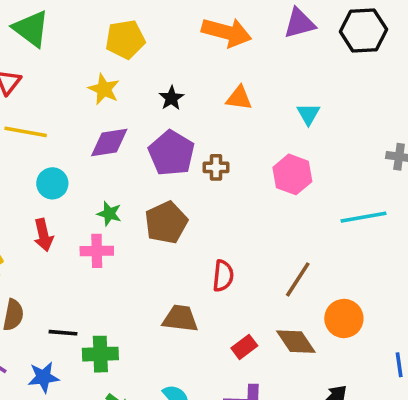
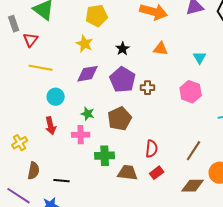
brown diamond: (296, 342) -> (193, 186), turned -55
red rectangle: (244, 347) -> (157, 173), moved
green cross: (100, 354) -> (105, 156), moved

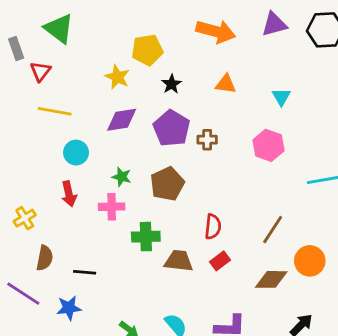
yellow pentagon: (97, 16) -> (147, 50), moved

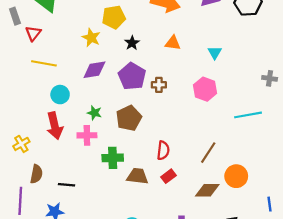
red arrow: (69, 194) -> (55, 126), size x1.4
purple line: (23, 294) -> (20, 201), turned 60

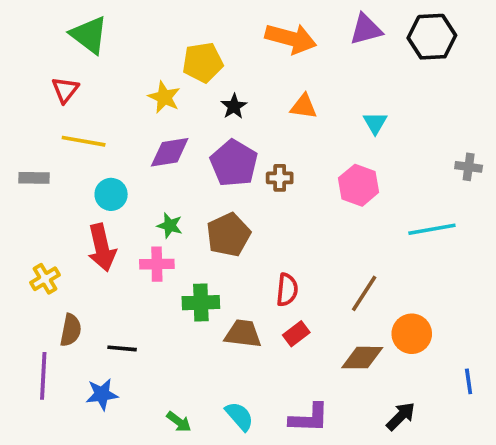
gray rectangle: (15, 16) -> (34, 178), moved, turned -70

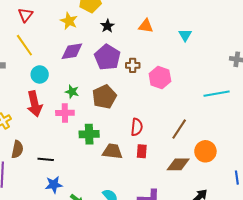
red triangle: (65, 90) -> (25, 15), moved
yellow line: (84, 141) -> (24, 45), turned 45
pink hexagon: (359, 185) -> (160, 78), moved
red rectangle: (296, 334) -> (142, 151), turned -48
blue star: (102, 394) -> (54, 185), moved

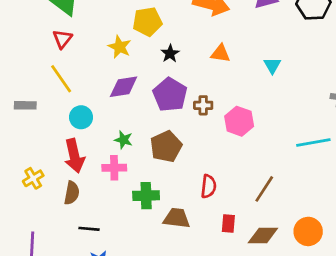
brown semicircle: (17, 149) -> (72, 193), moved
red rectangle: (142, 151) -> (228, 224), moved
orange circle: (205, 151) -> (308, 231), moved

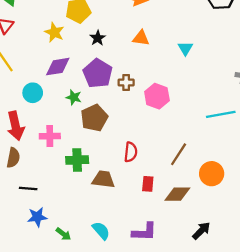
cyan circle: (81, 117) -> (33, 93), moved
green star: (124, 140) -> (74, 97), moved
orange circle: (308, 231) -> (212, 174), moved

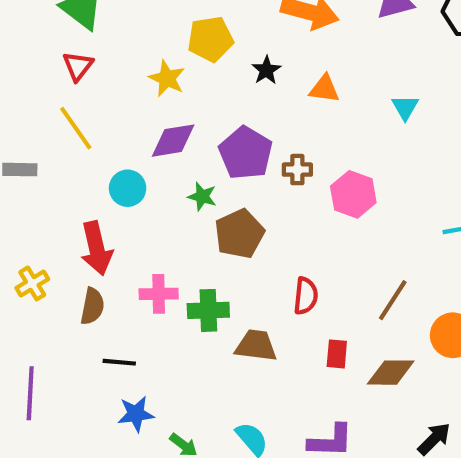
black star: (98, 38) -> (266, 70), moved
pink cross: (50, 136) -> (159, 294), moved

